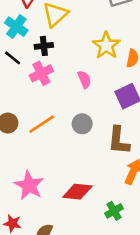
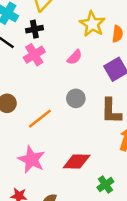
pink semicircle: (84, 80) -> (75, 57), turned 70
orange line: (42, 124) -> (40, 119), moved
green cross: (114, 211) -> (105, 184), moved

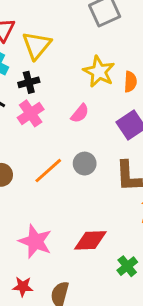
orange line: (40, 119) -> (48, 171), moved

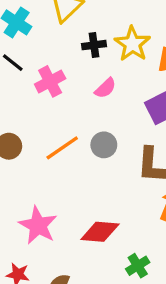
black cross: (29, 82) -> (94, 45), moved

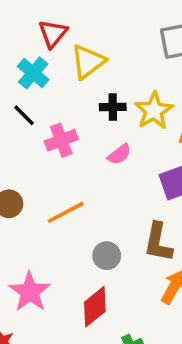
gray circle: (104, 145) -> (107, 256), moved
red diamond: (100, 232) -> (95, 307), turned -51

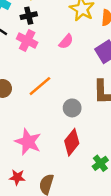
black cross: (113, 107) -> (29, 16), moved
pink cross: (61, 140) -> (27, 41), turned -30

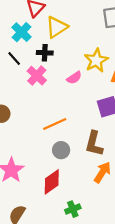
pink semicircle: (66, 42) -> (74, 78), moved
orange line: (40, 86) -> (55, 124), moved

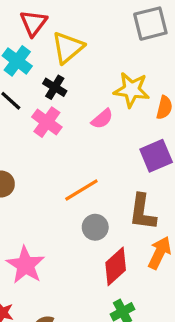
black cross: (45, 53) -> (55, 87), turned 35
yellow star: (96, 60) -> (132, 90), turned -30
red diamond: (52, 182) -> (116, 266), moved

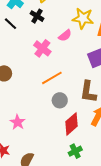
pink cross: (47, 122) -> (42, 48), moved
pink star: (25, 265) -> (18, 122), size x0.7

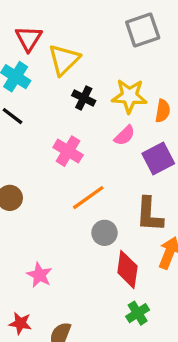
black cross: (37, 16) -> (84, 98), moved
pink semicircle: (65, 36) -> (125, 135), moved
red diamond: (72, 124) -> (127, 269), turned -35

